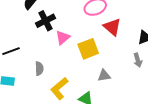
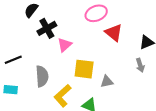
yellow square: (88, 49) -> (84, 69), moved, turned 30
gray semicircle: (39, 69) -> (42, 76), size x1.5

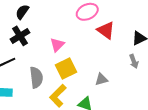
black cross: (47, 28) -> (20, 36), moved
yellow square: (84, 69) -> (66, 68), moved, turned -30

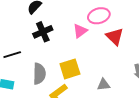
black cross: (20, 36) -> (43, 32), moved
pink triangle: (57, 45) -> (80, 31), moved

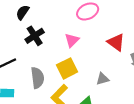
pink triangle: (80, 31) -> (72, 40), moved
red triangle: (115, 37) -> (116, 42), moved

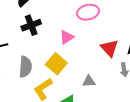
yellow square: (67, 68) -> (56, 64), turned -35

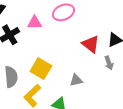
pink triangle: (67, 37) -> (35, 23), moved, turned 42

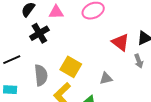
pink triangle: (35, 23) -> (56, 12), moved

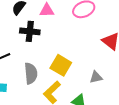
black cross: (39, 33) -> (30, 31), turned 36

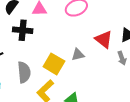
gray triangle: (96, 77) -> (78, 55), moved

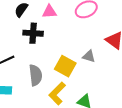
gray triangle: (78, 55) -> (89, 56), turned 32

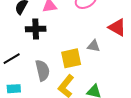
yellow square: (65, 66) -> (71, 58), turned -35

